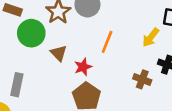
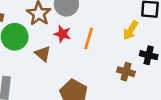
red star: (83, 67) -> (62, 34), moved, turned -30

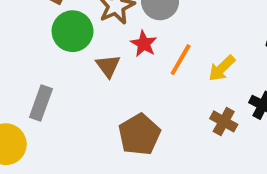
yellow arrow: (131, 30) -> (222, 68), moved

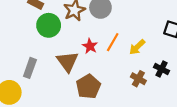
red star: (144, 44) -> (90, 46), moved
brown triangle: (108, 66) -> (68, 61), moved, size x1.5

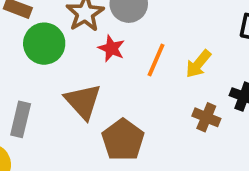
red star: (90, 46) -> (111, 48), moved

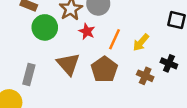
brown pentagon: (123, 140) -> (104, 69), moved

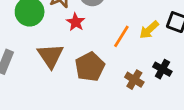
orange line: (115, 39) -> (121, 36), moved
yellow arrow: (141, 42) -> (149, 30), moved

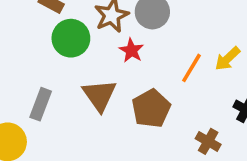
brown cross: (134, 80) -> (208, 141), moved

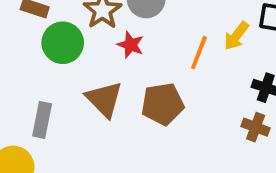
brown pentagon: (151, 108) -> (163, 104), turned 30
brown cross: (208, 141) -> (256, 127), moved

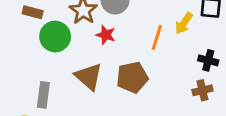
brown cross: (256, 127) -> (202, 90), turned -30

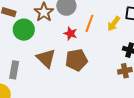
red star: (106, 35) -> (70, 33), moved
orange line: (157, 37) -> (89, 23), moved

